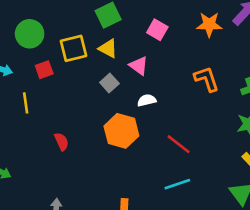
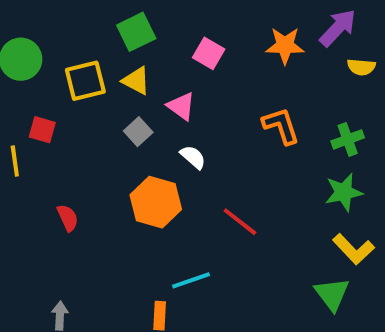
red square: (44, 70) -> (42, 130), moved, turned 36
white semicircle: (147, 100) -> (193, 157), turned 54
cyan line: (177, 184) -> (191, 280), moved

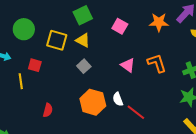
yellow square: (85, 81) -> (57, 40), turned 30
pink triangle: (181, 106) -> (128, 65), moved
white semicircle: (193, 157) -> (118, 99), moved, turned -152
red semicircle: (68, 218) -> (48, 110), turned 40

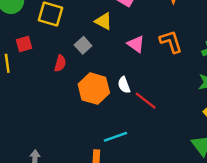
yellow triangle: (83, 40) -> (103, 21), moved
red square: (35, 65) -> (24, 44), turned -32
red semicircle: (48, 110) -> (60, 63), moved

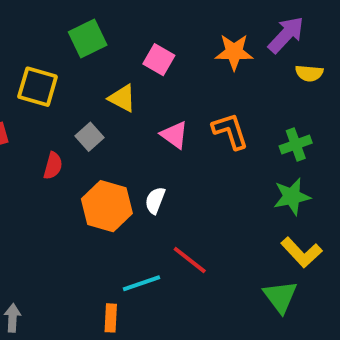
white semicircle: (124, 85) -> (155, 200), turned 42
red line: (146, 101) -> (190, 260), moved

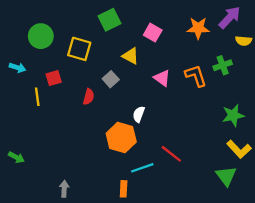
green cross: (296, 144) -> (223, 65), moved
white semicircle: (155, 200) -> (139, 114), moved
orange hexagon: (107, 206) -> (121, 138), moved

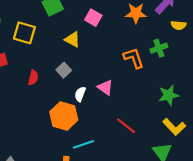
pink triangle: (162, 78) -> (105, 88), moved
gray square: (111, 79) -> (64, 70), moved
red line: (171, 154) -> (126, 126), moved

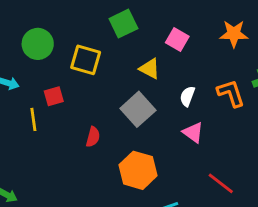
gray square: (64, 70) -> (138, 109), size x1.6
red semicircle: (33, 78) -> (93, 137), moved
white semicircle: (80, 94) -> (187, 96), moved

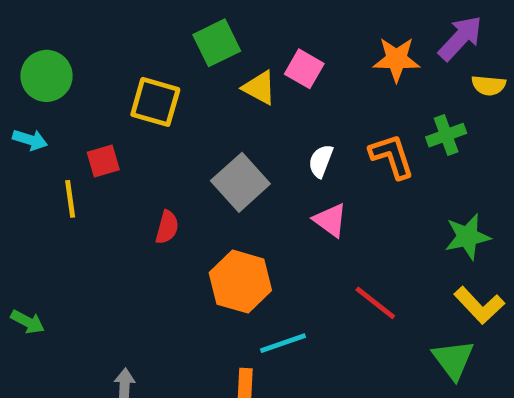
green circle: (38, 44) -> (47, 76), moved
yellow triangle: (150, 69) -> (259, 88), moved

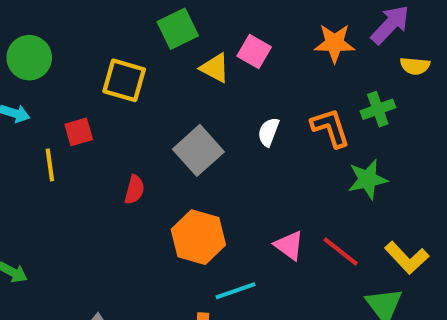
pink triangle: (330, 220) -> (289, 245), moved
green star: (467, 237) -> (368, 179), moved
red line: (375, 303) -> (341, 252), moved

